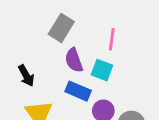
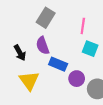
purple semicircle: (74, 60) -> (43, 46), moved
cyan square: (102, 70) -> (90, 49), moved

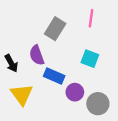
gray rectangle: (46, 18) -> (55, 29), moved
pink line: (83, 26) -> (91, 18), moved

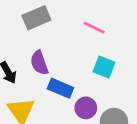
pink line: (91, 18) -> (94, 28), moved, turned -72
gray rectangle: (55, 29) -> (36, 18), moved, turned 35

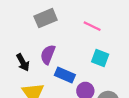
purple semicircle: (39, 63) -> (48, 55), turned 42

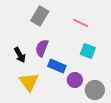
gray rectangle: (46, 18) -> (40, 16), turned -36

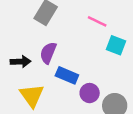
cyan square: (88, 51) -> (116, 45), moved
black arrow: (20, 55) -> (20, 62), turned -63

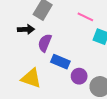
black arrow: (20, 62) -> (26, 29), moved
yellow triangle: (32, 96) -> (31, 78), turned -35

